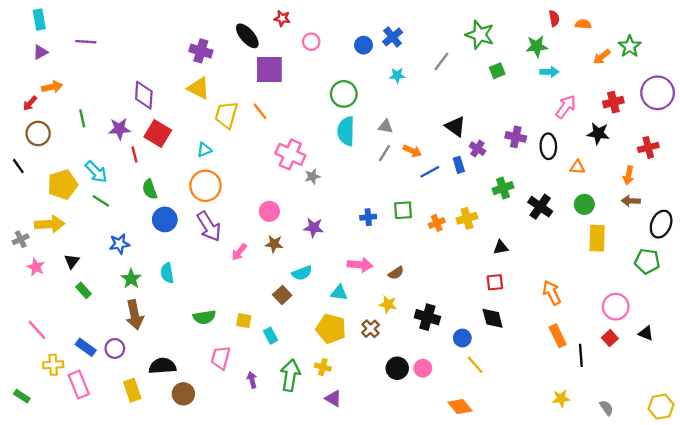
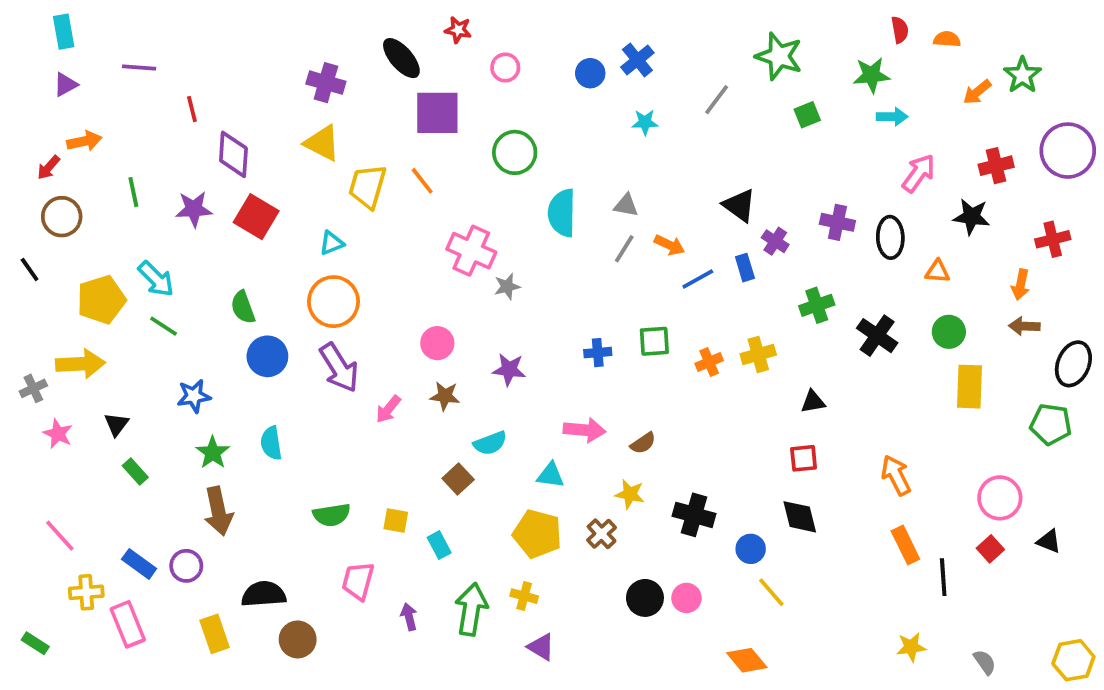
green circle: (344, 94) -> (515, 152), moved
red line: (135, 154) -> (192, 109), moved

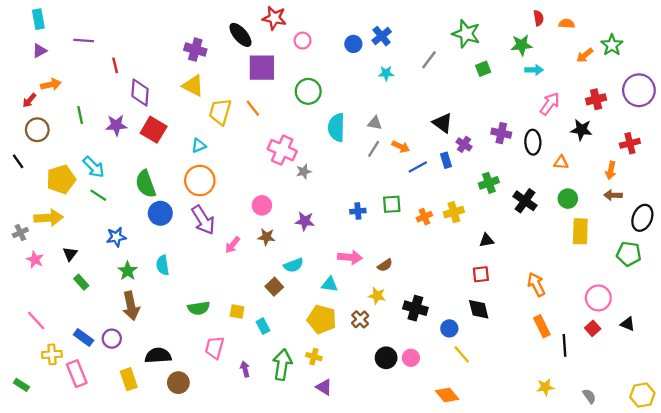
red star: (458, 30) -> (274, 18), size x1.5
green semicircle: (243, 307) -> (146, 184), size x1.4

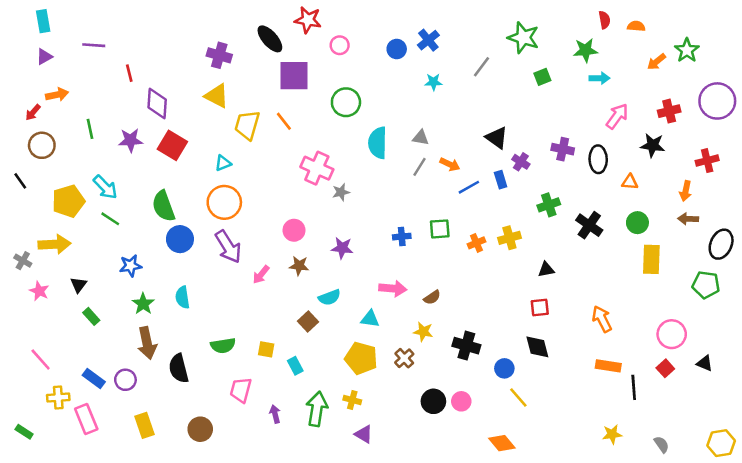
gray cross: (20, 232) -> (23, 261), turned -35
orange rectangle: (542, 326) -> (608, 366), turned -55
black semicircle: (158, 356) -> (179, 368), moved, turned -100

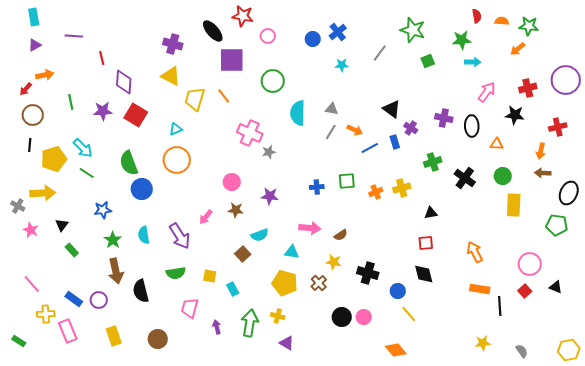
green star: (687, 50) -> (529, 26), moved, turned -30
black line: (20, 181) -> (30, 145), moved, turned 40
purple arrow: (228, 247) -> (180, 236), moved

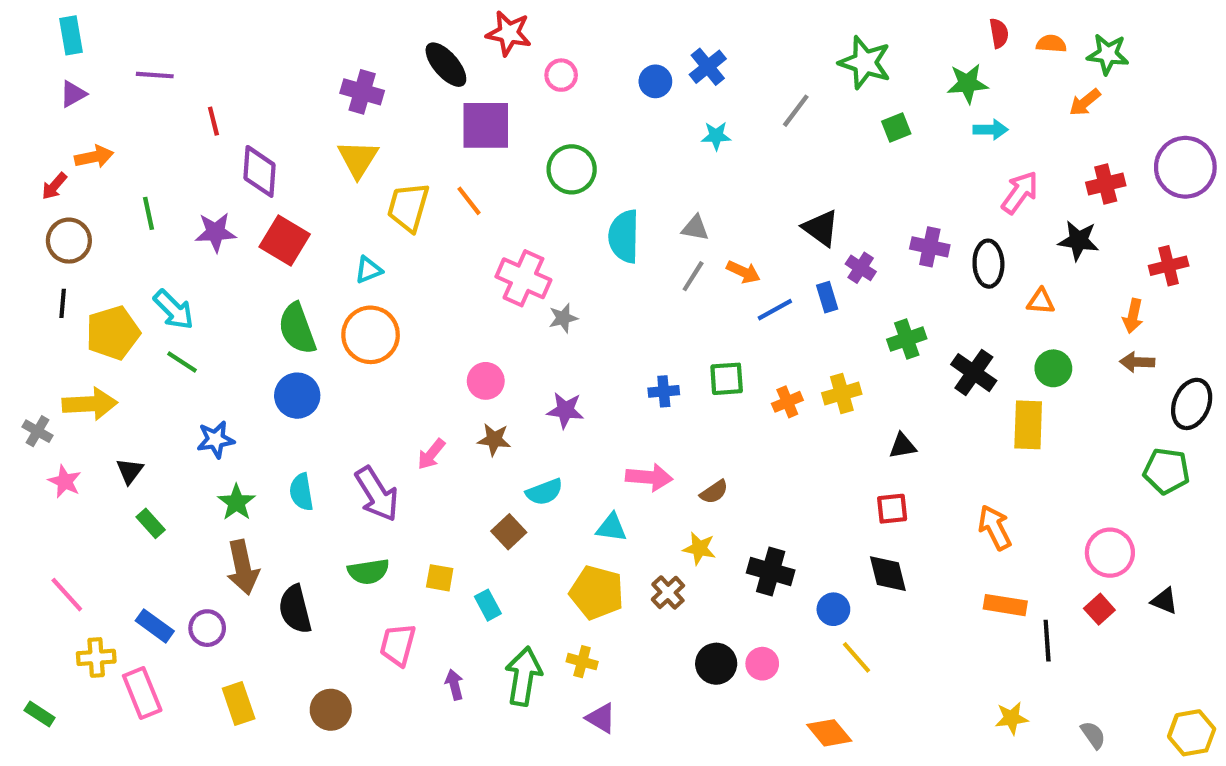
yellow triangle: (171, 76) -> (358, 159), turned 35
green semicircle: (129, 163) -> (297, 329), moved
yellow rectangle: (514, 205) -> (1028, 425), moved

